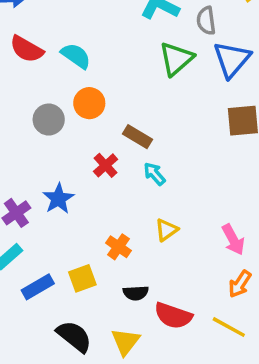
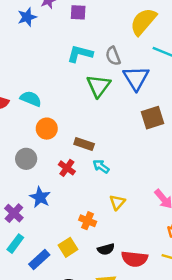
gray circle: (49, 120) -> (26, 159), moved

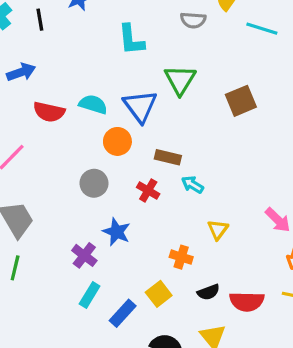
cyan L-shape: (80, 54) -> (131, 40), moved, turned -105
gray semicircle: (113, 56) -> (193, 20), moved, turned -60
blue triangle: (136, 78) -> (140, 106), moved
brown square: (153, 118) -> (241, 101), moved

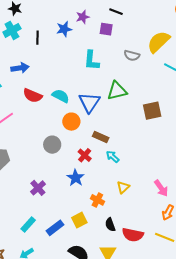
green triangle: (180, 80) -> (117, 91), turned 35
blue star: (117, 232) -> (76, 178), moved
black semicircle: (208, 292) -> (110, 225), turned 80
cyan rectangle: (90, 295) -> (28, 224), moved

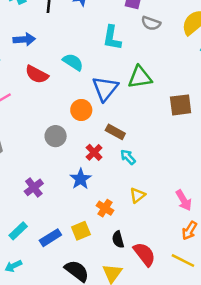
gray semicircle: (132, 55) -> (151, 23), moved
cyan semicircle: (61, 96) -> (73, 62), moved
red semicircle: (133, 235) -> (144, 254), turned -145

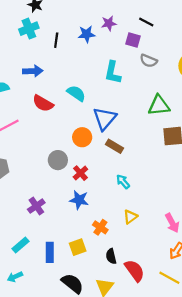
green triangle: (140, 77) -> (159, 105), moved
brown rectangle: (115, 132) -> (114, 146), moved
red cross: (94, 152) -> (80, 173), moved
blue star: (81, 179) -> (79, 200), turned -30
blue rectangle: (50, 238) -> (50, 252), turned -60

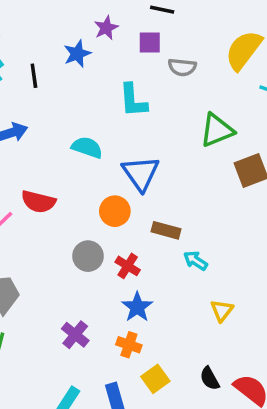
red semicircle: (43, 103) -> (38, 202), moved
brown rectangle: (114, 146) -> (166, 230), moved
blue star: (79, 200) -> (137, 307), turned -30
orange cross: (100, 227) -> (129, 345), moved

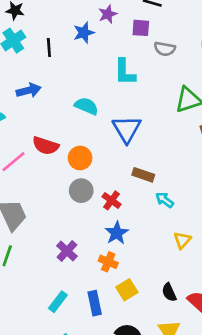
orange circle: (115, 211) -> (80, 158), moved

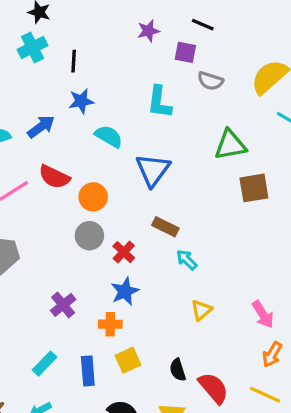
blue star: (84, 33) -> (81, 101), moved
blue arrow: (29, 90) -> (41, 127), moved, turned -30
orange cross: (108, 262) -> (110, 324), turned -30

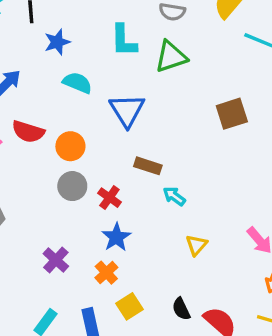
blue star: (81, 101) -> (57, 42), moved
green triangle: (230, 145) -> (171, 57), moved
orange cross: (110, 324) -> (106, 273), turned -35

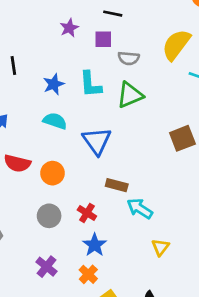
blue star: (57, 42) -> (54, 84), moved
gray circle: (72, 186) -> (49, 216), moved
cyan arrow: (174, 196) -> (140, 209), size x1.4

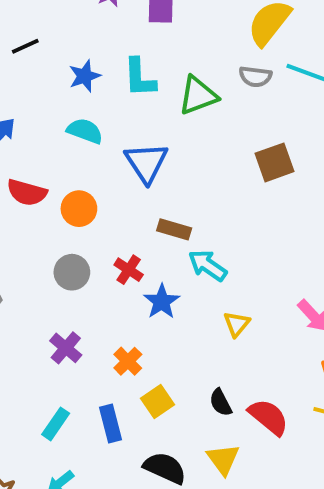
gray semicircle: (129, 58) -> (255, 77), moved
black line: (13, 65) -> (25, 46), turned 72
blue star: (95, 245) -> (162, 302), moved

